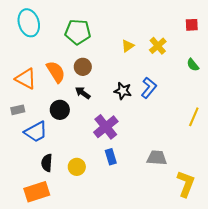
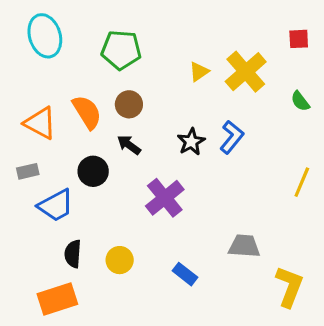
yellow cross: (158, 46) -> (246, 72), size x1.5
black star: (123, 91) -> (191, 142), turned 30
blue rectangle: (111, 157) -> (185, 274), moved, turned -35

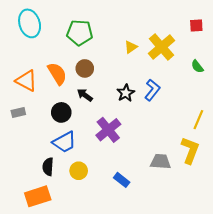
blue trapezoid: (56, 206) -> (64, 142), moved
yellow L-shape: (289, 287) -> (190, 150), moved

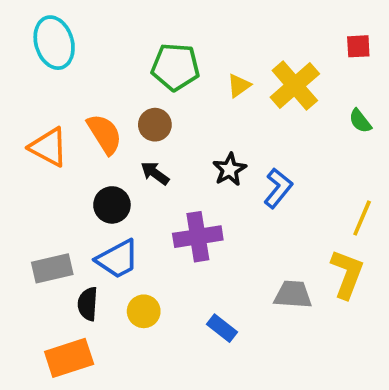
green pentagon: (80, 33) -> (175, 67), moved
blue L-shape: (152, 90) -> (278, 188), moved
gray rectangle: (18, 112) -> (52, 268), moved, size x1.5
purple cross: (108, 130) -> (198, 237), turned 30

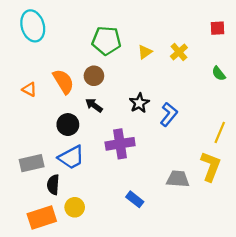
yellow cross: (295, 85) -> (179, 52), size x0.6
orange triangle: (49, 147) -> (29, 89), size x0.6
yellow circle: (144, 311) -> (75, 207), moved

